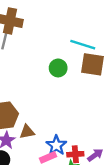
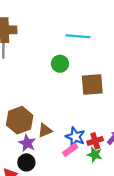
brown square: (93, 64) -> (92, 84), moved

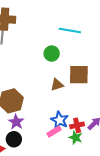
brown triangle: (45, 130) -> (57, 85), moved

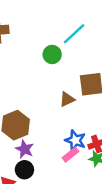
cyan line: (70, 30) -> (74, 34), turned -45
green circle: (52, 54) -> (52, 55), moved

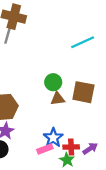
green circle: (52, 55) -> (53, 82), moved

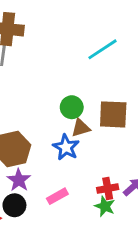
blue star: (53, 138) -> (66, 147), moved
pink rectangle: (45, 149) -> (57, 196), moved

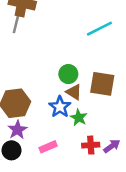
brown triangle: (81, 128) -> (74, 92), turned 42
green star: (105, 206) -> (79, 118), moved

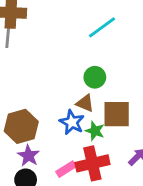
green circle: (68, 74) -> (95, 77), moved
brown square: (102, 84) -> (117, 114), moved
red cross: (91, 145) -> (92, 163), moved, size x1.6

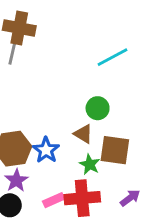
blue star: (72, 122) -> (46, 150), moved

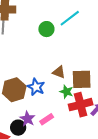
green circle: (98, 108) -> (46, 29), moved
purple star: (16, 180) -> (27, 119), moved
red cross: (82, 198) -> (81, 105), moved

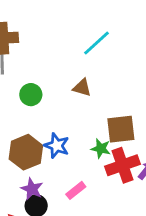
green circle: (46, 29) -> (31, 95), moved
brown triangle: (59, 72) -> (82, 88), moved
purple star: (27, 119) -> (32, 189), moved

